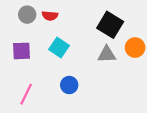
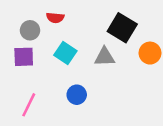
gray circle: (27, 15) -> (30, 30), moved
gray triangle: (107, 54) -> (105, 57), moved

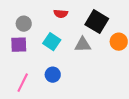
red semicircle: (55, 18) -> (61, 14), moved
blue circle: (77, 95) -> (53, 75), moved

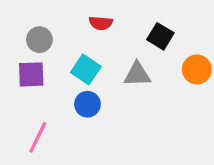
black square: (97, 22) -> (160, 36), size x0.7
blue circle: (53, 75) -> (87, 104), moved

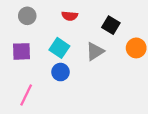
gray circle: (39, 40) -> (27, 16), moved
gray triangle: (137, 74) -> (95, 51), turned -30

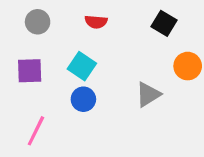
black square: (111, 25) -> (164, 23), moved
gray triangle: (95, 51) -> (148, 94), moved

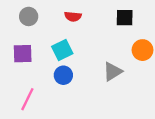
black square: (164, 23) -> (125, 18), turned -30
cyan square: (82, 66) -> (62, 50), turned 30

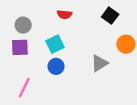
gray circle: (29, 16) -> (23, 25), moved
black square: (125, 18) -> (110, 16), turned 35

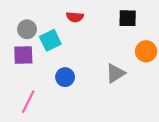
black square: (110, 16) -> (128, 18), turned -35
cyan square: (55, 44) -> (50, 40), moved

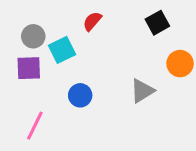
red semicircle: (75, 17) -> (92, 21), turned 126
black square: (128, 18) -> (157, 23), turned -30

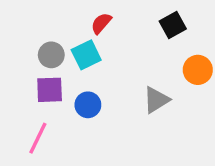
gray circle: (33, 36) -> (51, 55), moved
cyan square: (62, 50) -> (86, 55), moved
purple square: (29, 68) -> (50, 90), moved

